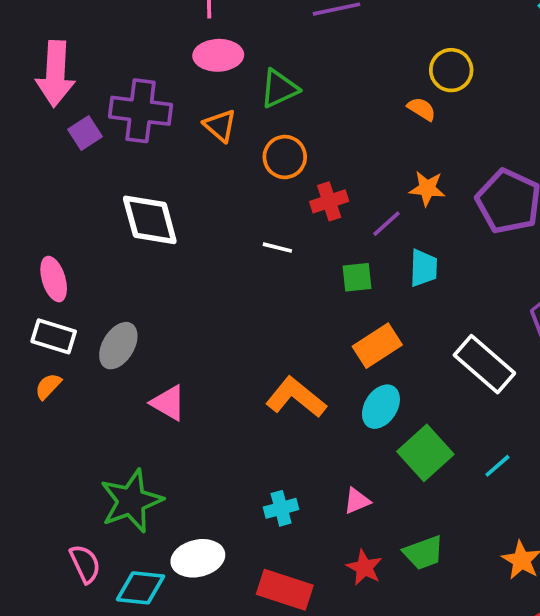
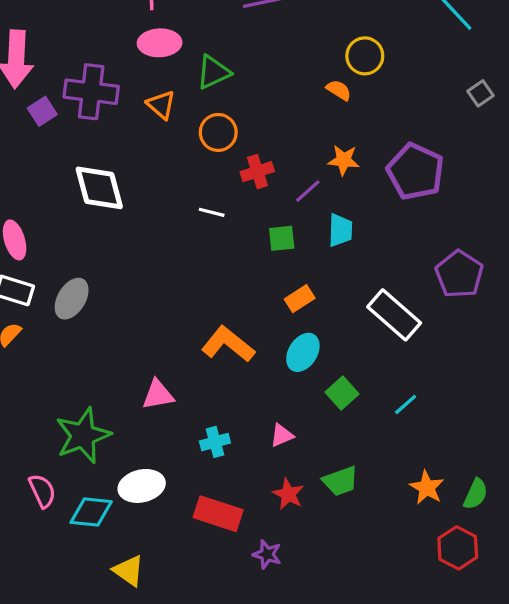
orange rectangle: (377, 346) -> (300, 299), size x0.7
pink triangle: (168, 403) -> (158, 395), moved, turned -40
green square: (425, 453) -> (342, 393), size x0.7

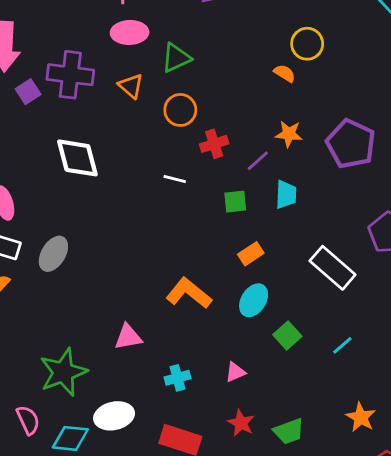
green trapezoid: (340, 481) -> (289, 431), moved

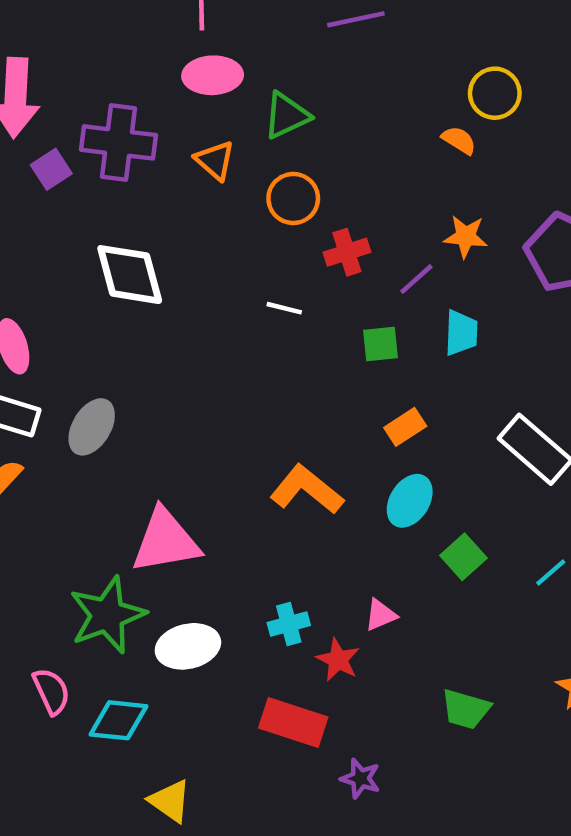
pink triangle: (128, 337) -> (166, 541), moved, size x1.6
white ellipse: (114, 416) -> (188, 646), moved
red star: (241, 423) -> (338, 660), moved
green trapezoid: (289, 431) -> (466, 709), turned 36

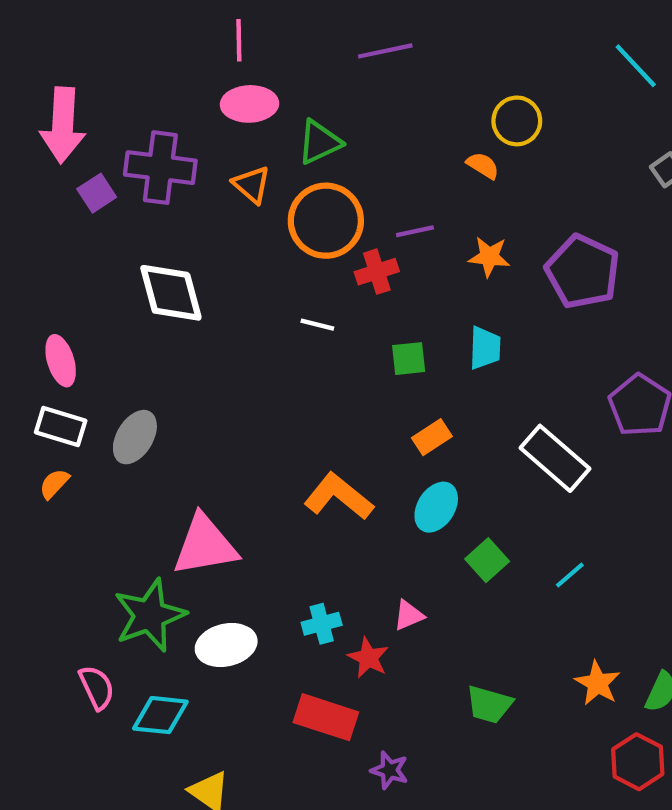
orange circle: (293, 198) -> (326, 221), size x1.5
purple line: (416, 279) -> (415, 231), moved, turned 30

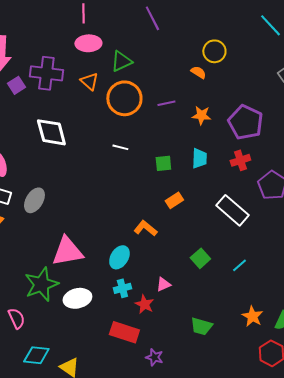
purple line: (385, 51) -> (152, 18), turned 75
red cross: (377, 272) -> (240, 160), moved
orange L-shape: (339, 496) -> (145, 228), moved, size x0.7
cyan ellipse: (436, 507) -> (119, 257), moved
cyan diamond: (160, 715) -> (36, 355), moved

